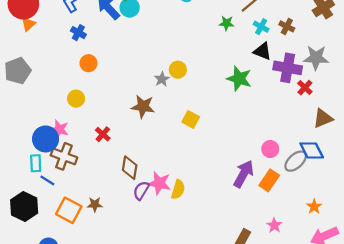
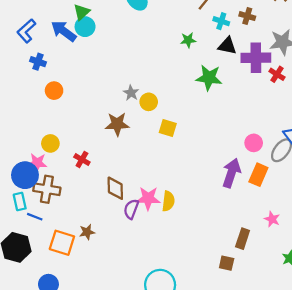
green star: (227, 23) -> (188, 40), moved
yellow circle: (178, 70) -> (149, 102), moved
yellow circle: (76, 99) -> (50, 143), moved

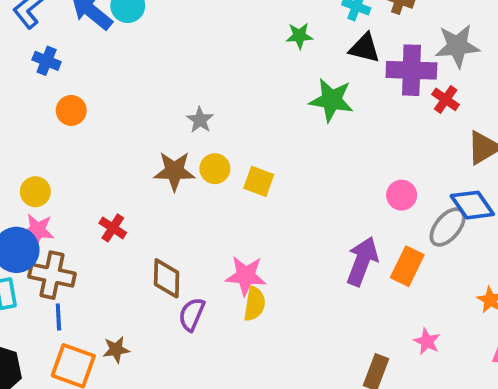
yellow circle: (149, 102) -> (215, 169), moved
yellow circle: (50, 143) -> (35, 192), moved
pink circle: (254, 143) -> (402, 195), moved
pink star: (148, 198) -> (246, 276), moved
blue line: (35, 217) -> (58, 317), moved, turned 63

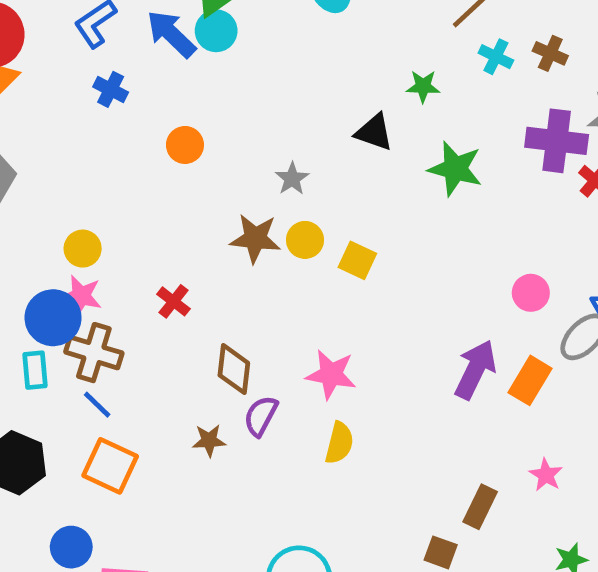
black triangle: (365, 48) -> (374, 132), moved
orange circle: (71, 110) -> (185, 145), moved
yellow semicircle: (254, 304) -> (339, 443), moved
blue line: (58, 317) -> (97, 405), turned -48
brown star: (116, 350) -> (209, 440), moved

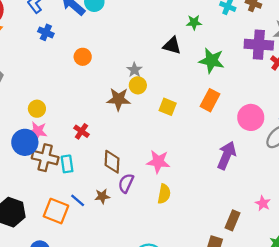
yellow circle: (305, 240) -> (138, 85), moved
pink circle: (531, 293) -> (251, 117), size x1.5
cyan rectangle: (35, 370) -> (67, 164), moved
orange rectangle: (530, 380) -> (210, 100), moved
blue line: (97, 405) -> (78, 200), moved

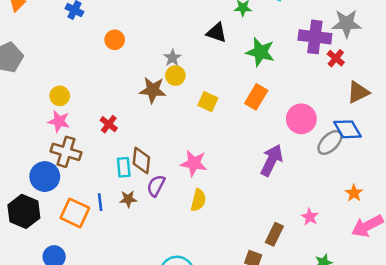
blue circle: (25, 142) -> (45, 177), moved
cyan rectangle: (67, 164) -> (124, 167), moved
blue line: (78, 200) -> (100, 202), turned 40

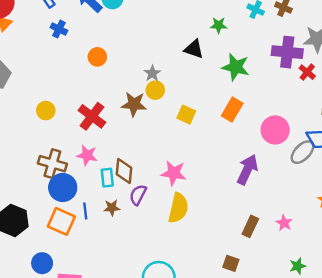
pink star: (59, 121) -> (87, 155), moved
red cross: (109, 124) -> (92, 116), moved, size x1.6
blue circle: (45, 177) -> (63, 187), moved
yellow semicircle: (198, 200) -> (178, 208), size x1.4
brown rectangle: (274, 234) -> (250, 226), moved

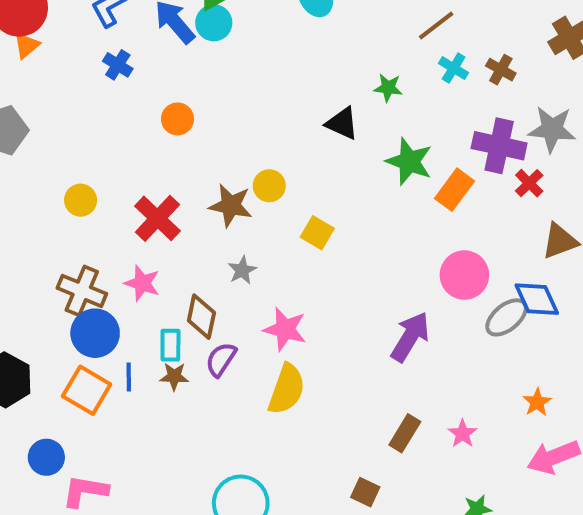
gray star: (152, 73) -> (242, 270), moved
orange rectangle: (232, 110) -> (454, 190), moved
cyan rectangle: (107, 178) -> (170, 345), moved

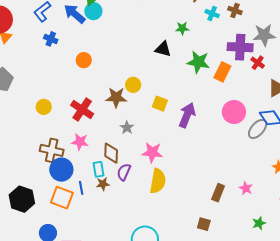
purple arrow: (410, 337) -> (187, 115), moved

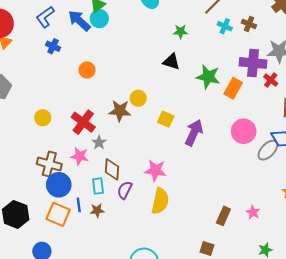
green star: (182, 28) -> (180, 32), moved
gray star: (127, 128) -> (99, 143), moved
brown star: (103, 184) -> (97, 210), moved

